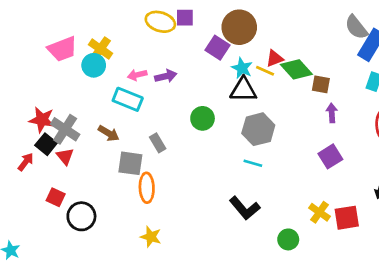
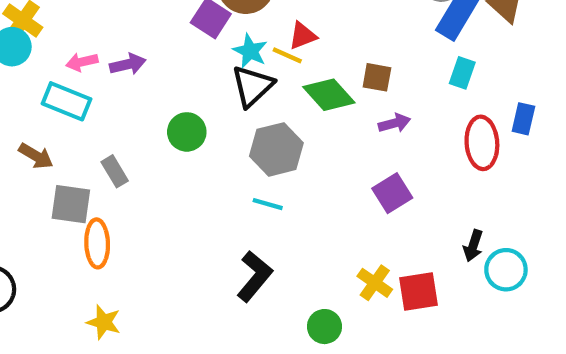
green diamond: (296, 69) -> (329, 95), moved
black triangle: (243, 90) -> (252, 86), turned -44
purple arrow: (332, 113) -> (394, 123), turned 78
black L-shape: (245, 208) -> (255, 276), turned -100

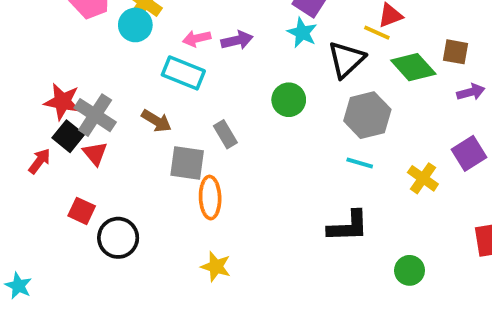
cyan star: (250, 51) -> (302, 33), moved
black L-shape: (255, 276) -> (348, 226), turned 48
yellow cross: (375, 283) -> (423, 178), moved

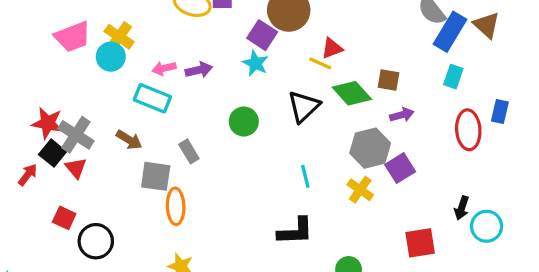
black triangle: (346, 59) -> (304, 107), moved
gray hexagon: (367, 115) -> (370, 148), moved
cyan line: (360, 163) -> (305, 176), turned 60

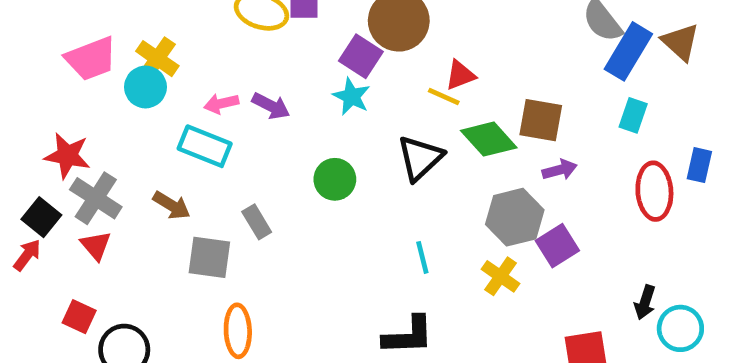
purple arrow: (199, 70) -> (271, 106), turned 40
brown square: (388, 80) -> (541, 120), size x1.4
red star: (48, 123) -> (67, 156), moved
black square: (53, 153) -> (41, 217), moved
orange ellipse: (176, 206) -> (238, 331), moved

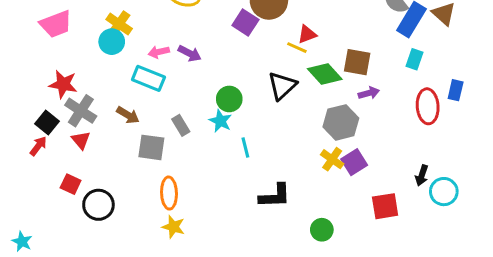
pink trapezoid: (91, 59) -> (56, 24), moved
cyan star: (351, 96) -> (220, 121), moved
purple square: (557, 246) -> (354, 162), moved
cyan line: (422, 257) -> (245, 147), moved

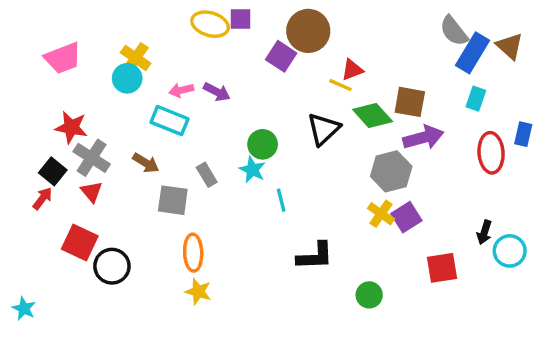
purple arrow: (369, 93) -> (423, 138), size x1.6
red square: (71, 184) -> (80, 242), size x1.5

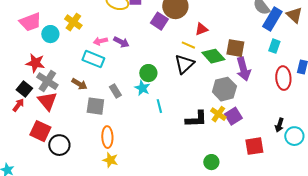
cyan circle: (127, 78) -> (50, 34), moved
yellow line: (340, 85) -> (188, 45), moved
purple arrow: (423, 138) -> (243, 69), turned 90
red triangle: (92, 192) -> (47, 101), size x1.5
black L-shape: (315, 256) -> (196, 119), moved

